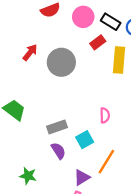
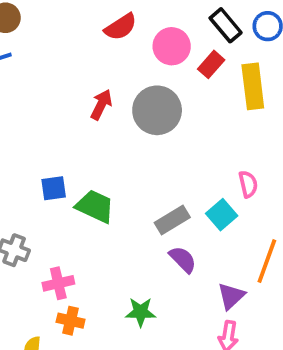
pink circle: (83, 17) -> (172, 46), moved
black rectangle: (111, 22) -> (226, 25), turned 30
cyan square: (85, 140) -> (222, 215), moved

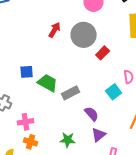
red rectangle: (211, 64) -> (103, 53), moved
gray rectangle: (172, 220) -> (71, 93), moved
purple triangle: (231, 296) -> (99, 135), moved

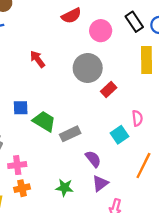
red arrow: (55, 30) -> (38, 59), moved, turned -70
orange cross: (31, 142) -> (22, 188), turned -32

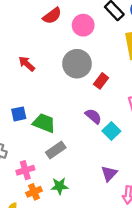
gray rectangle: (70, 134) -> (56, 150), moved
cyan square: (119, 135) -> (111, 131), moved
purple semicircle: (93, 159) -> (93, 116), moved
green star: (64, 188) -> (59, 186), moved

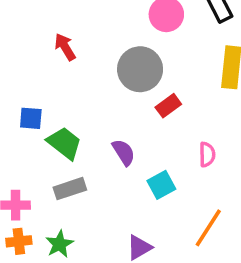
purple semicircle: (93, 116) -> (124, 152), moved
green star: (59, 186) -> (59, 244), turned 30

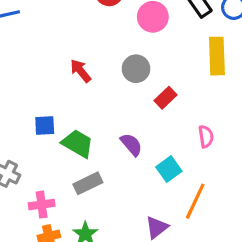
red arrow: (65, 47) -> (81, 71), moved
gray circle: (140, 69) -> (136, 69), size x0.7
orange line: (208, 228) -> (195, 201), moved

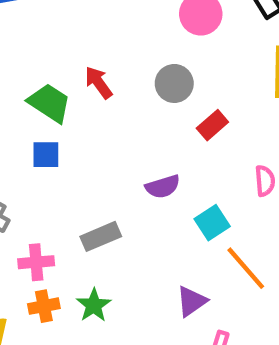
green trapezoid: (78, 144) -> (49, 103), moved
purple semicircle: (131, 145) -> (163, 187), turned 110
orange line: (195, 201) -> (246, 268), turned -69

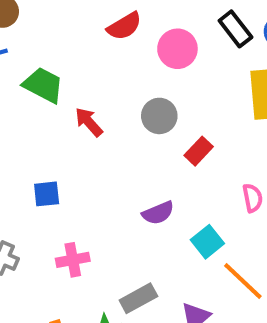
green trapezoid: (49, 103) -> (43, 85), moved
gray rectangle: (101, 236) -> (138, 298), moved
pink cross: (36, 262) -> (73, 260), moved

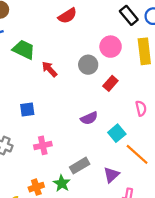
pink circle: (177, 49) -> (111, 47), moved

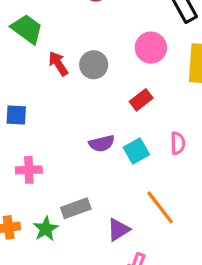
gray circle: (88, 65) -> (94, 65), moved
cyan square: (117, 133) -> (136, 151), moved

